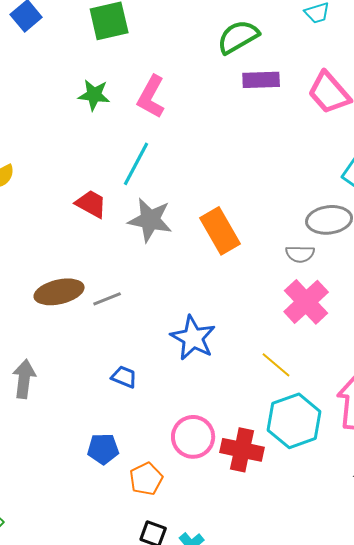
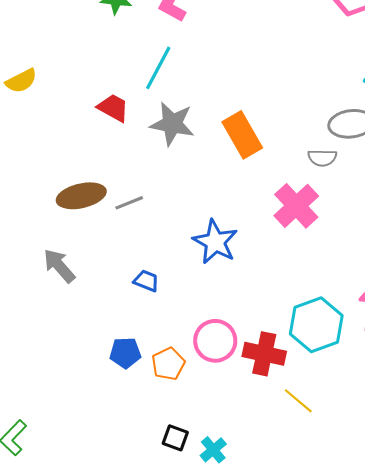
pink cross: (306, 302) -> (296, 206), moved
yellow line: (276, 365) -> (298, 401), moved
gray arrow: (24, 379) -> (59, 266), moved, turned -48
orange pentagon: (146, 479) -> (168, 364), moved

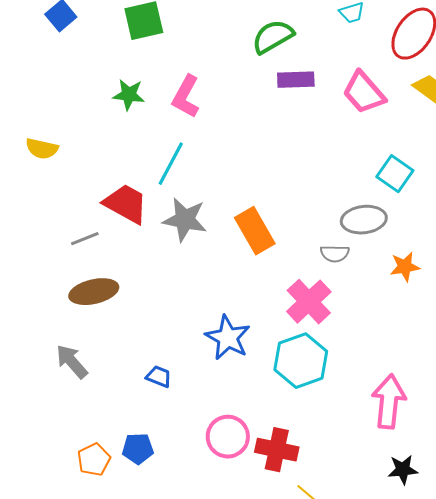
yellow semicircle: (21, 81) -> (42, 149), moved, turned 40
red trapezoid: (113, 108) -> (126, 204), size x1.4
gray line: (129, 203) -> (85, 239), moved
cyan hexagon: (316, 325) -> (301, 361), moved
orange pentagon: (168, 364) -> (94, 460), moved

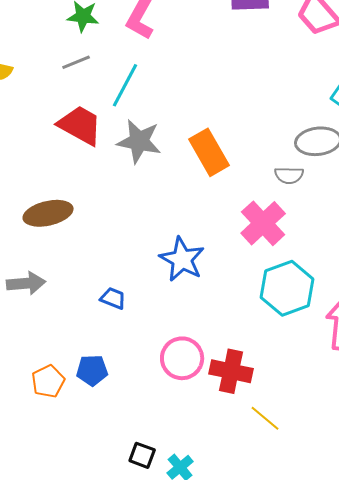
gray line: (85, 239) -> (76, 62), moved
cyan hexagon: (301, 361) -> (287, 288), moved
gray arrow: (72, 362) -> (26, 283), turned 126

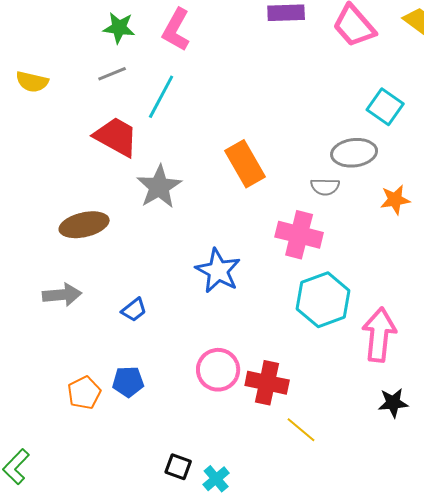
gray star: (139, 141) -> (159, 187), moved, turned 30
pink cross: (263, 223) -> (299, 235), turned -33
blue trapezoid: (113, 298) -> (134, 310), moved, turned 120

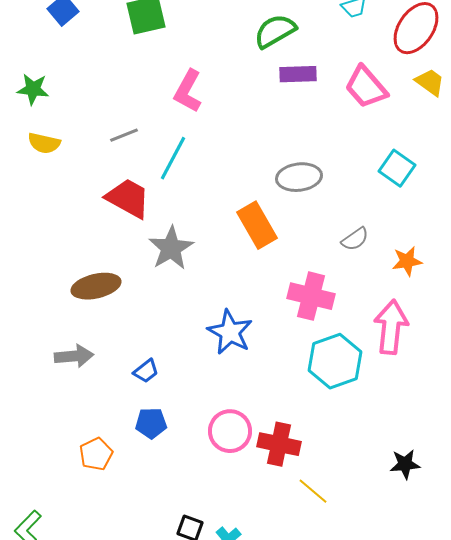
green star: (119, 28) -> (33, 89), moved
gray ellipse: (354, 153) -> (299, 177), moved
gray semicircle: (325, 187) -> (355, 239), moved, turned -36
pink arrow: (379, 335) -> (391, 327), moved
blue pentagon: (128, 382) -> (151, 423), moved

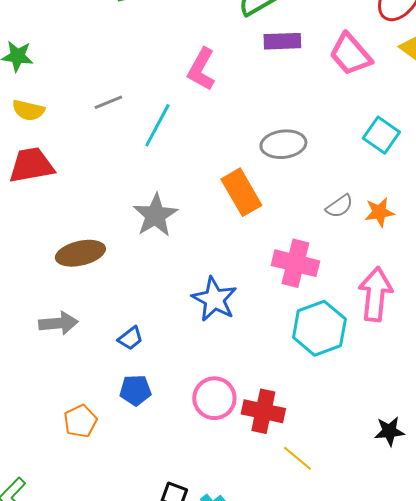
pink L-shape: (188, 91) -> (201, 69), moved
red trapezoid: (128, 198) -> (31, 165), moved, turned -39
orange star: (407, 261) -> (379, 212), moved

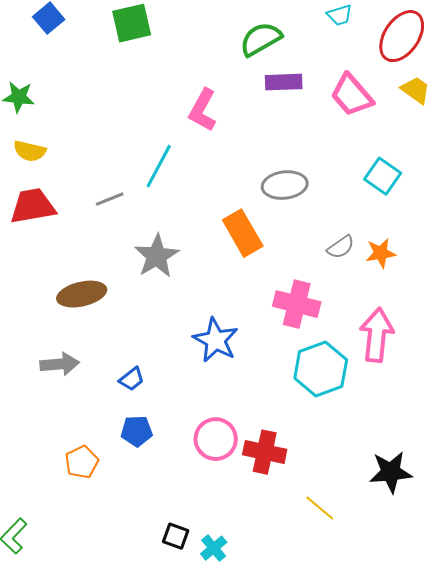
gray line: (108, 102) -> (110, 199), moved
black star: (389, 431) -> (391, 472), size x1.4
yellow line: (297, 458) -> (320, 508), moved

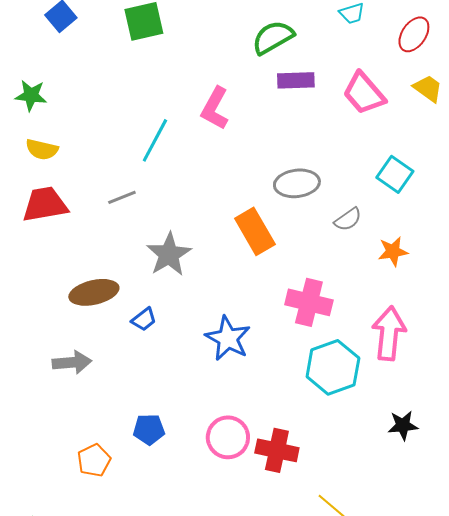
red ellipse: (402, 36) -> (414, 34), size x0.7
cyan line: (159, 166) -> (155, 140), moved
gray semicircle: (341, 247) -> (348, 219), moved
blue trapezoid: (132, 379) -> (144, 319), moved
black star: (391, 472) -> (403, 425), moved, size x0.7

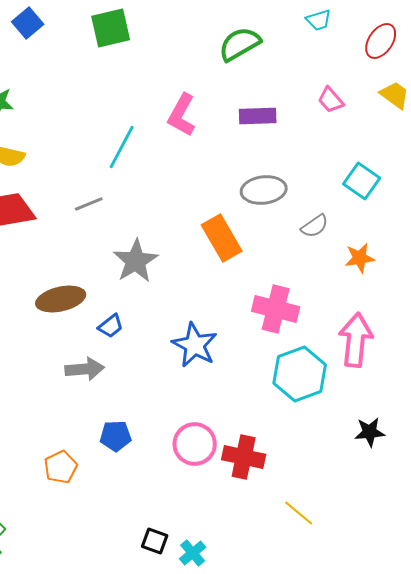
purple rectangle: (296, 80) -> (258, 116), moved
pink trapezoid: (364, 93) -> (331, 100), size x0.6
gray arrow: (72, 362) -> (85, 369), moved

